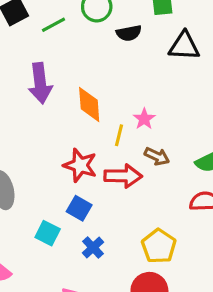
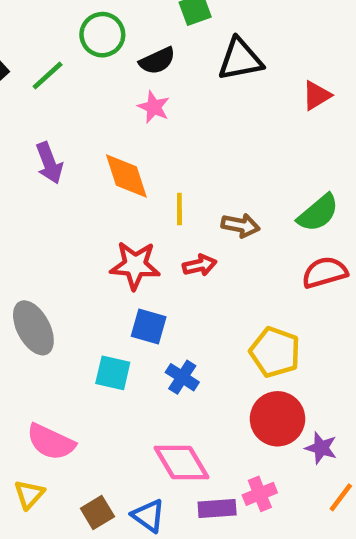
purple arrow: (40, 83) -> (49, 163), size x0.7
pink star: (144, 119) -> (154, 107), moved
red arrow: (123, 176) -> (200, 265), size x0.6

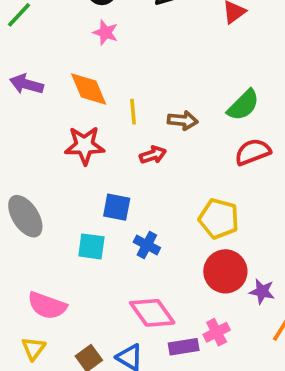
purple arrow: (49, 163) -> (26, 84), turned 132
red star: (135, 265) -> (85, 145), moved

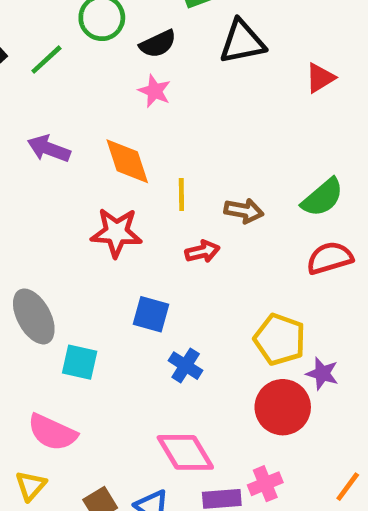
cyan square: (91, 246) -> (80, 362), moved
purple star: (262, 292) -> (322, 374), moved

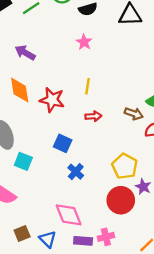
pink star: (155, 91) -> (84, 42), moved
orange diamond: (127, 161) -> (20, 90), moved
brown arrow: (244, 211) -> (134, 114), moved

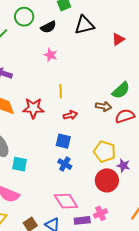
blue square: (63, 143) -> (63, 141), moved

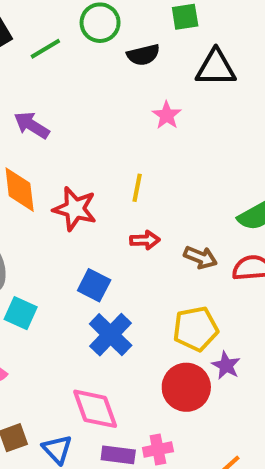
pink star: (51, 55) -> (167, 115), moved
brown arrow: (104, 106) -> (200, 257), moved
blue square: (63, 141) -> (94, 285), moved
yellow pentagon: (105, 152) -> (196, 329), turned 30
blue cross: (65, 164) -> (111, 335), size x1.5

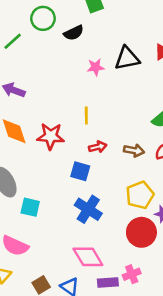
black triangle: (216, 68) -> (127, 58), moved
pink star: (167, 115) -> (96, 67), turned -30
blue square: (94, 285) -> (80, 171), moved

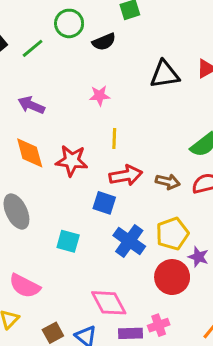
pink star: (96, 67) -> (100, 96), moved
red arrow: (98, 147) -> (126, 175), size x1.5
cyan square: (30, 207) -> (68, 241), moved
blue cross: (88, 209) -> (129, 241), moved

